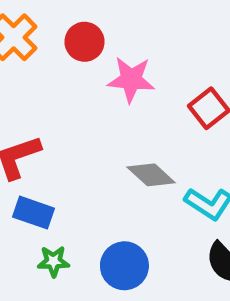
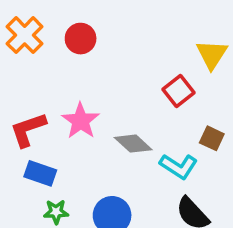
pink star: (131, 79) -> (81, 121), moved, turned 30

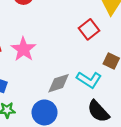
gray diamond: (133, 144) -> (59, 83), moved, turned -60

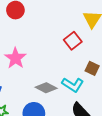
gray diamond: (59, 83) -> (46, 88), turned 45

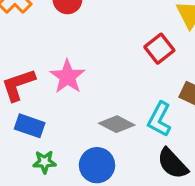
cyan L-shape: (73, 85) -> (159, 119), turned 85

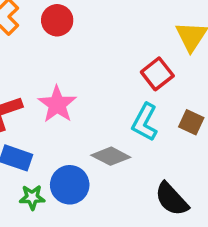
cyan L-shape: (159, 119) -> (145, 122), moved
blue circle: (97, 165) -> (70, 185), moved

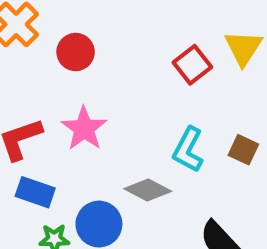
red circle: (57, 20) -> (76, 52), moved
red square: (157, 74) -> (192, 65), moved

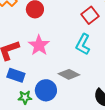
cyan L-shape: (188, 150) -> (83, 44), moved

